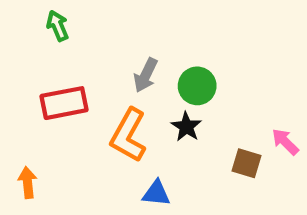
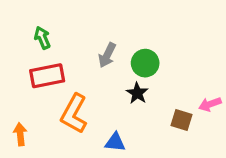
green arrow: (58, 26) -> (42, 38), moved
orange L-shape: (128, 135) -> (74, 114), moved
pink arrow: (285, 142) -> (210, 104), turned -65

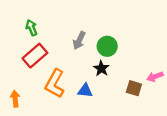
red rectangle: (47, 76) -> (35, 56), turned -30
blue triangle: (115, 142) -> (85, 91), moved

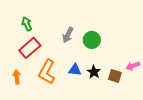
black star: (101, 68) -> (94, 72), moved
blue triangle: (85, 91) -> (75, 70), moved
orange arrow: (15, 99) -> (17, 77), moved

